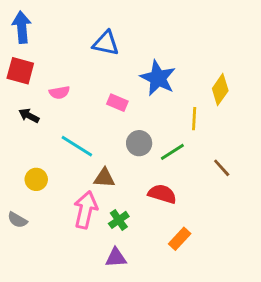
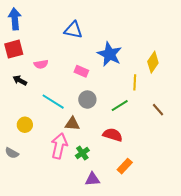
red square: (20, 71) -> (14, 49), turned -30
gray circle: (139, 143) -> (87, 100), moved
brown line: (222, 168) -> (158, 110), moved
purple triangle: (116, 258) -> (92, 179), moved

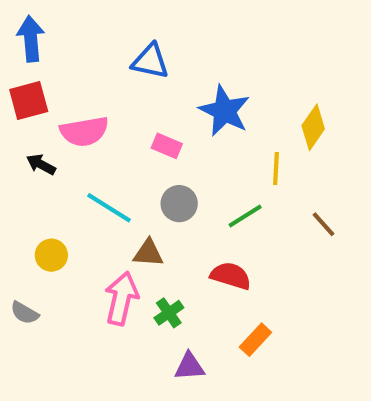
pink semicircle: (41, 64) -> (84, 131), size x1.6

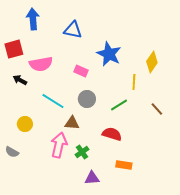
blue arrow: (31, 39) -> (33, 19), moved
orange rectangle: (255, 340) -> (124, 165), turned 56

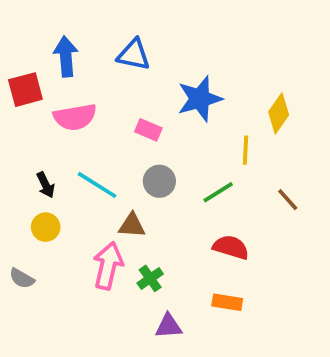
blue arrow: (33, 19) -> (66, 57), moved
blue star: (109, 54) -> (200, 99), turned 30
black arrow: (20, 80) -> (46, 185), moved, turned -144
red semicircle: (112, 134) -> (231, 247), moved

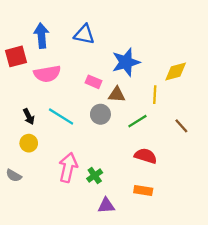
yellow diamond: (279, 113) -> (176, 71), turned 40
brown triangle: (132, 225) -> (117, 95), moved

